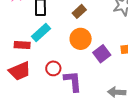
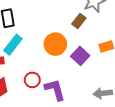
brown rectangle: (79, 11) -> (79, 21), moved

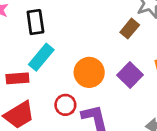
orange circle: (55, 44) -> (89, 72), moved

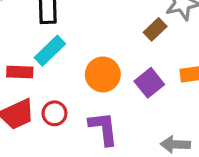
red circle: (65, 105) -> (54, 113), moved

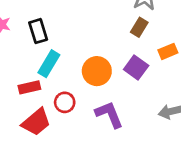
brown rectangle: (155, 29) -> (139, 27), moved
red circle: (54, 113) -> (65, 102), moved

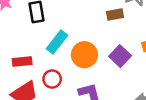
brown rectangle: (139, 27) -> (115, 14), moved, turned 42
cyan rectangle: (49, 64) -> (57, 42), moved

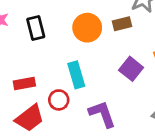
cyan rectangle: (57, 42) -> (76, 75), moved, turned -50
orange circle: (84, 55) -> (87, 28), moved

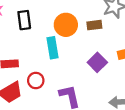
cyan rectangle: (76, 75) -> (52, 48), moved

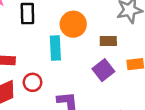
brown rectangle: (94, 25) -> (108, 41), moved

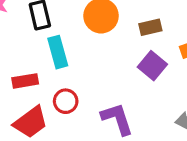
cyan rectangle: (55, 48) -> (58, 52), moved

